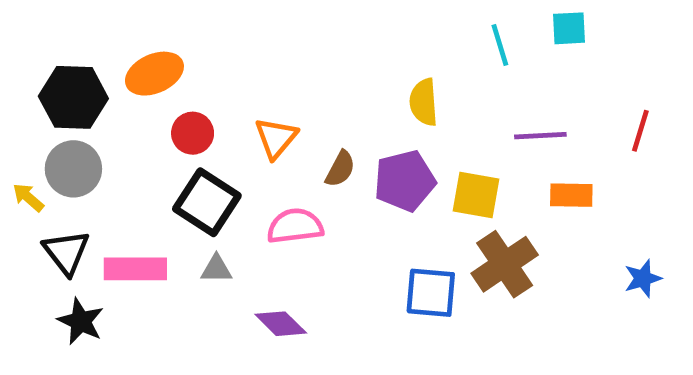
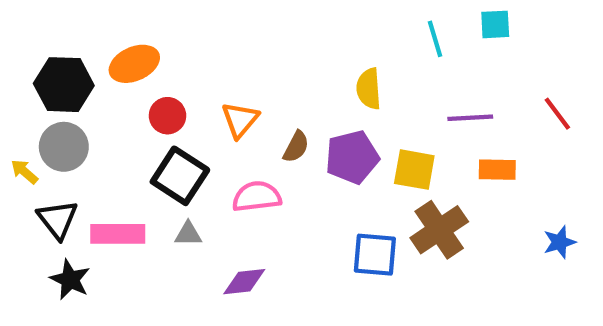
red line: (640, 131) -> (557, 114), turned -54
purple diamond: (281, 324) -> (244, 282), turned -51

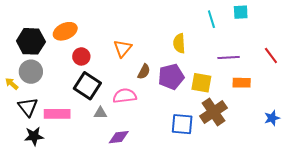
orange triangle: (240, 120) -> (123, 48), moved
gray triangle: (188, 234) -> (100, 113), moved
black star: (70, 280) -> (34, 136), turned -30

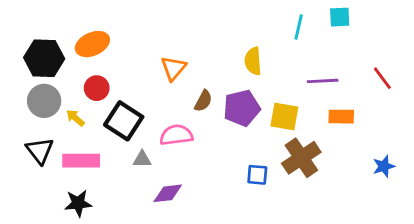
cyan line: (211, 19) -> (299, 27), turned 30
red circle: (81, 56) -> (97, 88), moved
yellow arrow: (12, 84) -> (75, 118), moved
blue square: (182, 124) -> (257, 175), size x0.7
black star: (34, 136) -> (78, 203), moved

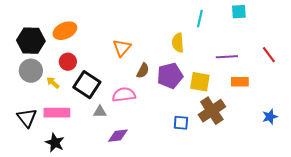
cyan line: (299, 27) -> (200, 19), moved
black triangle: (40, 151) -> (27, 118), moved
black star: (78, 203) -> (55, 143), turned 30

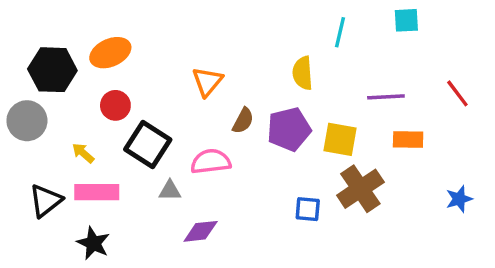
gray circle: (31, 71) -> (27, 121), moved
yellow arrow: (53, 83) -> (83, 153), moved
black triangle: (27, 118) -> (46, 201), turned 30

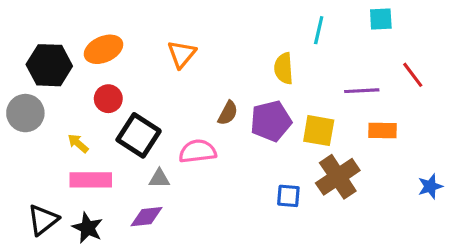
orange triangle: (207, 82) -> (182, 54), moved
red line: (457, 93) -> (413, 75), moved
black triangle: (46, 201) -> (43, 220), moved
purple diamond: (201, 231) -> (147, 217), moved

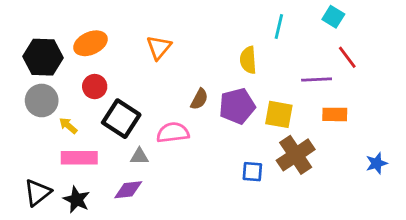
cyan square: (381, 19) -> (333, 17), turned 35
red line: (413, 75) -> (347, 57), moved
gray circle: (25, 113) -> (42, 100), moved

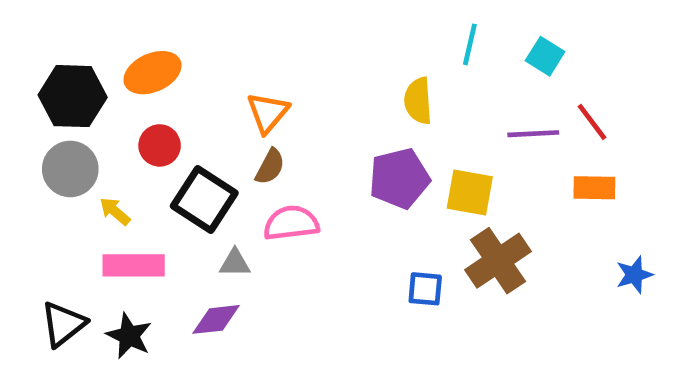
cyan square: (333, 17) -> (545, 56), moved
orange triangle: (159, 47) -> (268, 113), moved
red line: (347, 57) -> (592, 122), moved
brown semicircle: (199, 99) -> (270, 167), moved
orange rectangle: (335, 114) -> (594, 188), moved

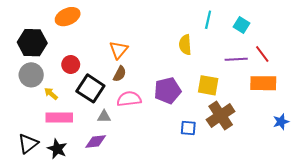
orange ellipse: (153, 73) -> (68, 17), moved
purple pentagon: (399, 178) -> (168, 91), moved
orange rectangle: (594, 188) -> (263, 83), size x1.4

